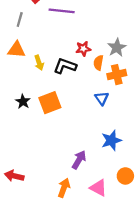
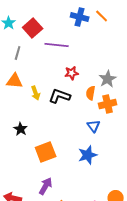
red star: (83, 49) -> (72, 73), moved
orange square: (50, 103) -> (46, 152), moved
blue star: (111, 140) -> (88, 155), moved
purple arrow: (79, 160) -> (46, 186), moved

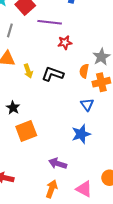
red star: (72, 73) -> (65, 43), moved
orange square: (46, 152) -> (26, 131), moved
purple arrow: (46, 186) -> (58, 163), moved, turned -102

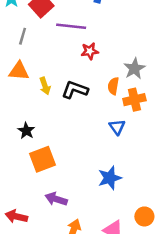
blue star: (81, 134) -> (110, 178), moved
purple arrow: (58, 163) -> (56, 199), moved

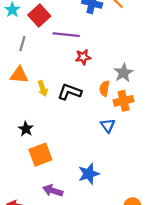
blue star: (110, 178) -> (89, 174), moved

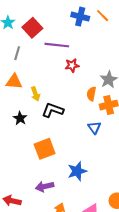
black L-shape: (70, 92) -> (53, 110), moved
black star: (26, 129) -> (20, 118), moved
orange square: (40, 155) -> (45, 149), moved
purple arrow: (53, 191) -> (45, 186), turned -30

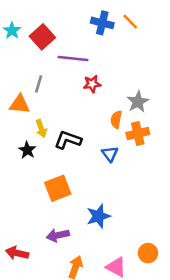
gray line: (17, 53) -> (39, 84), moved
yellow arrow: (35, 94) -> (41, 128), moved
blue triangle: (94, 127) -> (110, 154), moved

